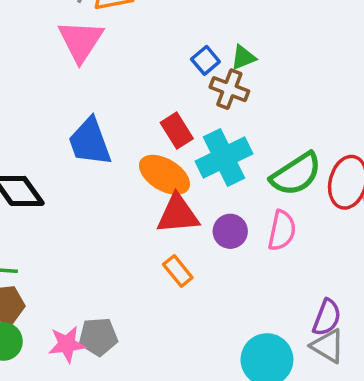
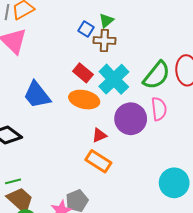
red triangle: (178, 214) -> (99, 135), moved, size x0.6
purple circle: (230, 231) -> (131, 119), size x1.6
orange rectangle: (178, 271) -> (98, 161), moved, size x1.4

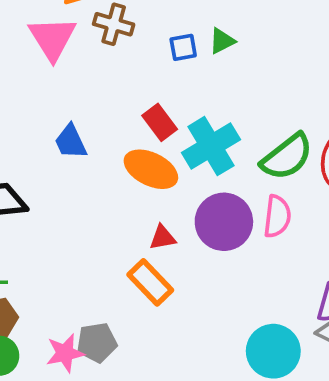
blue square: (86, 29) -> (183, 47), turned 35
brown cross: (104, 40) -> (114, 24), moved
blue trapezoid: (37, 95) -> (71, 142), size x0.7

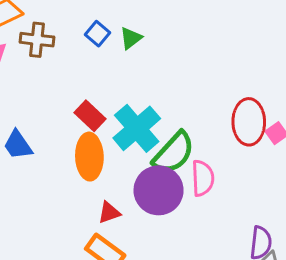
blue square: (183, 47) -> (97, 34), moved, turned -30
green semicircle: (287, 157) -> (174, 153), moved
orange ellipse: (151, 169) -> (89, 157), turned 72

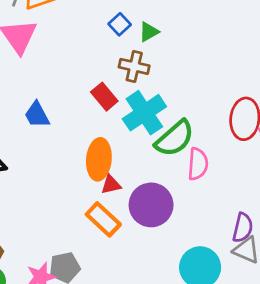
brown cross: (37, 40) -> (134, 66), moved
orange ellipse: (89, 157) -> (99, 159), moved
purple circle: (159, 190) -> (151, 205), moved

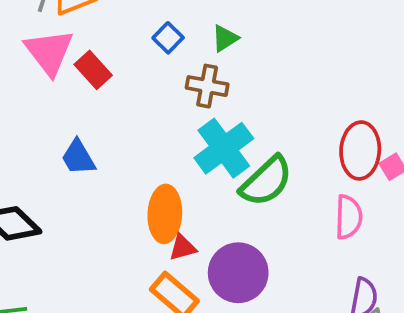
blue square: (120, 24) -> (168, 38), moved
red rectangle: (104, 97) -> (93, 70), moved
pink semicircle: (198, 164) -> (349, 217), moved

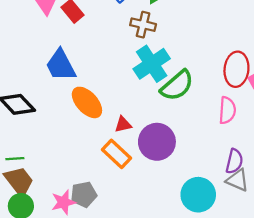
blue trapezoid: (78, 157) -> (61, 65), size x1.4
orange ellipse: (165, 214) -> (87, 102), moved, turned -48

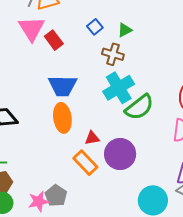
blue trapezoid: (61, 65) -> (63, 86), moved, turned -64
orange ellipse: (87, 102) -> (62, 118), turned 32
gray pentagon: (84, 194) -> (56, 196), turned -30

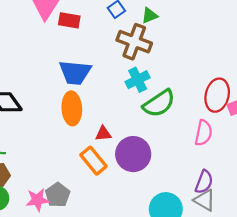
red rectangle: (54, 40) -> (69, 20), turned -48
brown cross: (113, 54) -> (134, 42), size x1.4
cyan cross: (119, 88) -> (138, 80), size x0.7

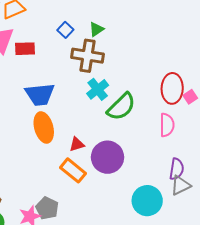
gray triangle: (205, 200) -> (181, 185), turned -45

